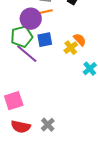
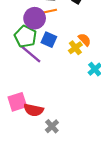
green pentagon: (22, 37) -> (25, 37), turned -30
blue square: (45, 40) -> (49, 40), turned 35
red semicircle: (21, 127) -> (34, 110), moved

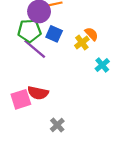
green pentagon: (25, 37) -> (29, 31), turned -30
red semicircle: (34, 110) -> (38, 93), moved

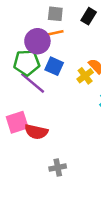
pink square: (21, 99) -> (17, 122), moved
gray cross: (57, 125) -> (58, 167), turned 32

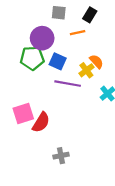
orange line: (55, 33) -> (78, 33), moved
purple line: (33, 83) -> (68, 84), moved, turned -30
red semicircle: (36, 132) -> (41, 122), turned -70

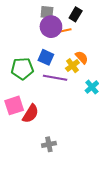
purple circle: (42, 38) -> (51, 27), moved
green pentagon: (32, 58) -> (22, 69), moved

